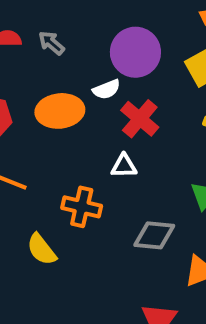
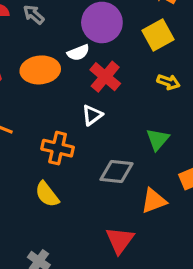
white triangle: (124, 166) -> (92, 115), turned -35
yellow semicircle: (42, 249) -> (47, 194), moved

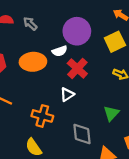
gray diamond: (117, 172) -> (82, 134), turned 75

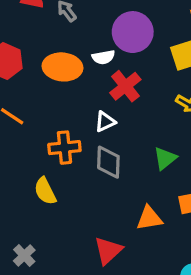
orange cross: (42, 116) -> (64, 148), turned -30
gray diamond: (82, 134) -> (108, 162), moved

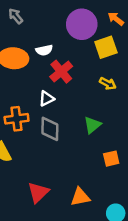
purple circle: (133, 32) -> (82, 24), moved
orange triangle: (149, 218) -> (80, 197), moved
red triangle: (108, 251) -> (38, 192), moved

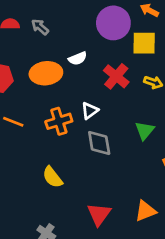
yellow square: (106, 47) -> (144, 43), turned 30
red cross: (61, 72) -> (116, 76), moved
orange cross: (17, 119) -> (59, 121), moved

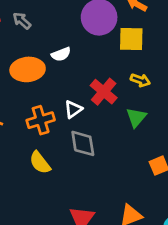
red cross: (116, 76) -> (104, 92), moved
green triangle: (145, 130) -> (136, 117), moved
yellow semicircle: (53, 177) -> (40, 163), moved

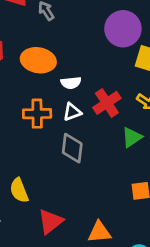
white semicircle: (61, 54) -> (71, 83), moved
yellow semicircle: (40, 163) -> (19, 190), moved

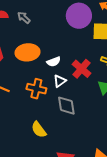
orange cross: (37, 114) -> (36, 89), turned 30
yellow semicircle: (19, 190) -> (39, 130), moved

